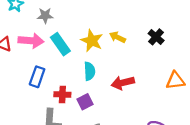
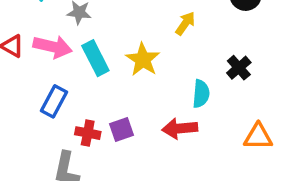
yellow arrow: (117, 37) -> (185, 23), moved, turned 91
cyan semicircle: (90, 71) -> (201, 94), moved
purple square: (85, 102) -> (122, 130), moved

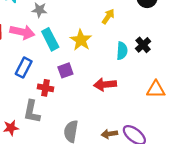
cyan semicircle: (201, 94) -> (122, 51), moved
purple square: (122, 130) -> (65, 70), moved

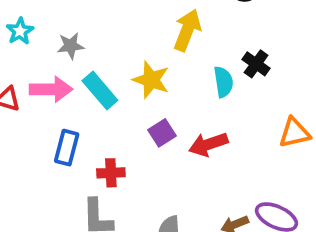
yellow arrow: (108, 16) -> (187, 30), size x1.5
purple square: (65, 70) -> (162, 133), moved

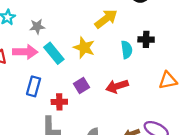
yellow arrow: (187, 30) -> (106, 19), turned 30
black cross: (256, 64) -> (146, 39), turned -35
purple square: (162, 133) -> (82, 86), moved

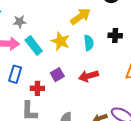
cyan semicircle: (127, 50) -> (89, 43), moved

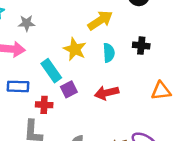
cyan rectangle: (34, 46) -> (51, 71), moved
blue rectangle: (15, 74) -> (18, 86), turned 72

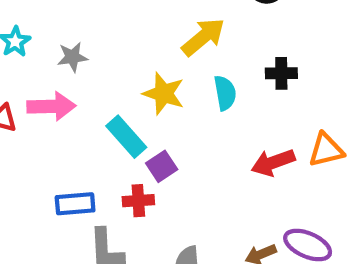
blue rectangle: (18, 86) -> (75, 204), moved
red arrow: (107, 93) -> (273, 162), moved
red cross: (44, 105) -> (138, 201), moved

